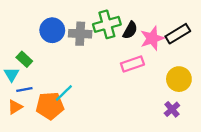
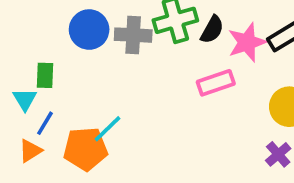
green rectangle: (24, 59) -> (45, 75), turned 49
blue line: (24, 90) -> (45, 123), turned -49

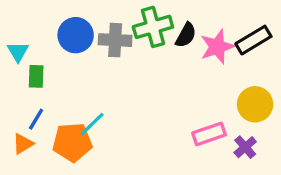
pink rectangle: (216, 83) -> (209, 134), moved
cyan triangle: (25, 99) -> (18, 52), moved

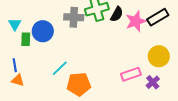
blue circle: (76, 35) -> (43, 31), moved
blue line: (36, 119) -> (15, 65), moved, turned -40
orange pentagon: (72, 142) -> (79, 84), moved
orange triangle: (23, 144) -> (18, 80), turned 48

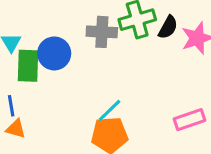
green rectangle: (26, 39) -> (28, 66), size x1.5
cyan line: (60, 68) -> (110, 110), moved

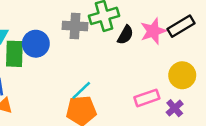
black semicircle: (168, 27) -> (125, 35), moved

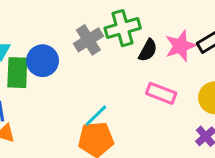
gray cross: (75, 26) -> (88, 40), turned -35
pink rectangle: (147, 98) -> (161, 93), moved, turned 40

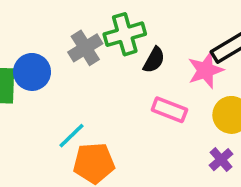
pink star: (180, 46) -> (206, 70), moved
cyan line: (96, 116) -> (72, 136), moved

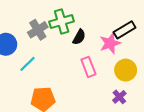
pink rectangle: (169, 110) -> (88, 67), turned 48
cyan line: (72, 136) -> (27, 64), moved

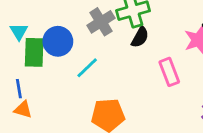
black semicircle: (79, 37) -> (140, 37), moved

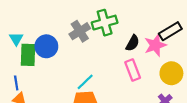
black semicircle: (140, 37) -> (133, 43), moved
cyan line: (87, 68) -> (85, 82), moved

